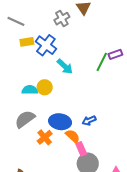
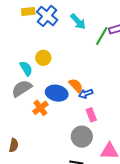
cyan arrow: (65, 66) -> (78, 21), moved
cyan semicircle: (30, 90) -> (26, 69), moved, turned 56
orange semicircle: (73, 136) -> (76, 85), moved
pink rectangle: (81, 149) -> (91, 115), moved

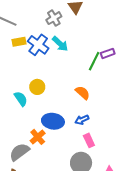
cyan arrow: (78, 21) -> (60, 44), moved
orange semicircle: (76, 85) -> (83, 93), moved
gray semicircle: (22, 88) -> (19, 152), moved

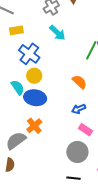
blue cross: (38, 45) -> (29, 54), moved
blue ellipse: (53, 121) -> (35, 98), moved
pink rectangle: (89, 140) -> (85, 130), turned -32

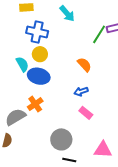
blue cross: (29, 54) -> (37, 32), turned -30
gray circle: (77, 152) -> (61, 139), moved

